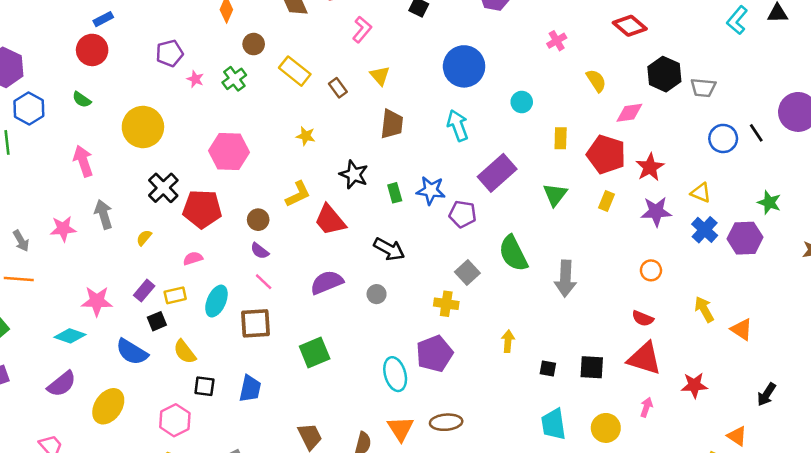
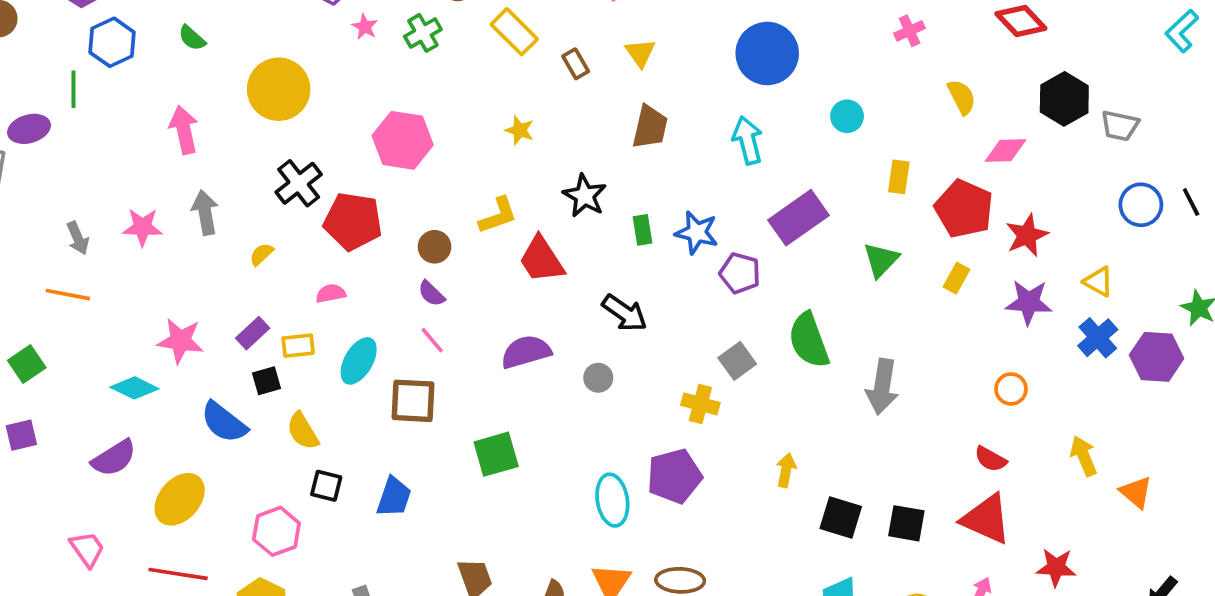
black square: (548, 368) -> (841, 518), size x1.6

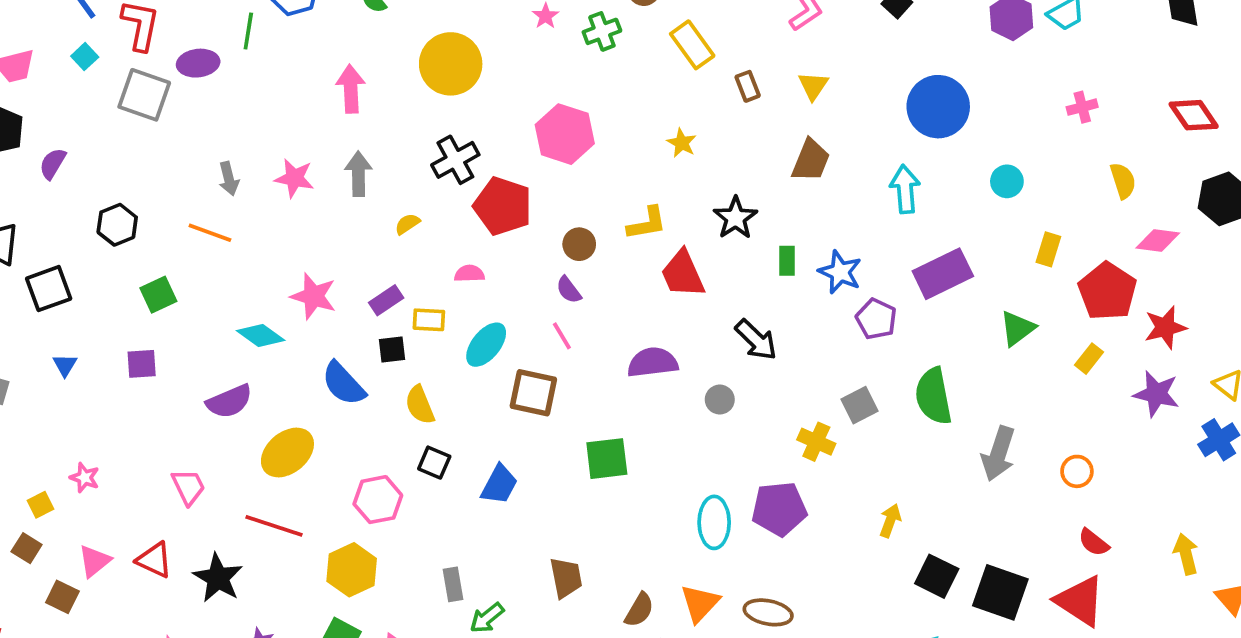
orange circle: (1011, 389) -> (1077, 471), moved
black square: (906, 523) -> (1000, 592), size x1.4

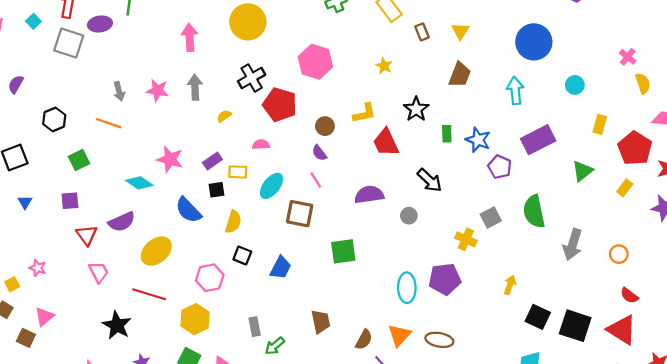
pink cross: (1082, 107) -> (628, 57), moved, turned -35
yellow semicircle: (420, 405) -> (233, 222), turned -140
red triangle: (154, 560) -> (87, 235), moved, turned 30

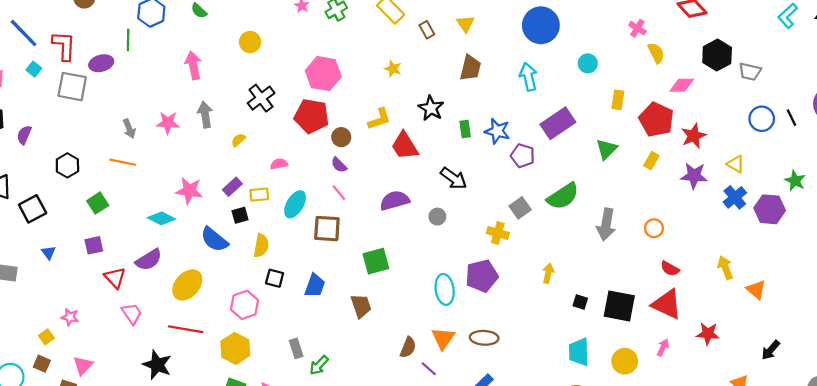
yellow circle: (248, 22) -> (250, 42), size x0.6
red pentagon: (280, 105) -> (312, 116), moved
green semicircle: (534, 212) -> (563, 196), turned -104
black square: (538, 317) -> (580, 302), size x0.6
brown trapezoid: (321, 322) -> (361, 306), moved

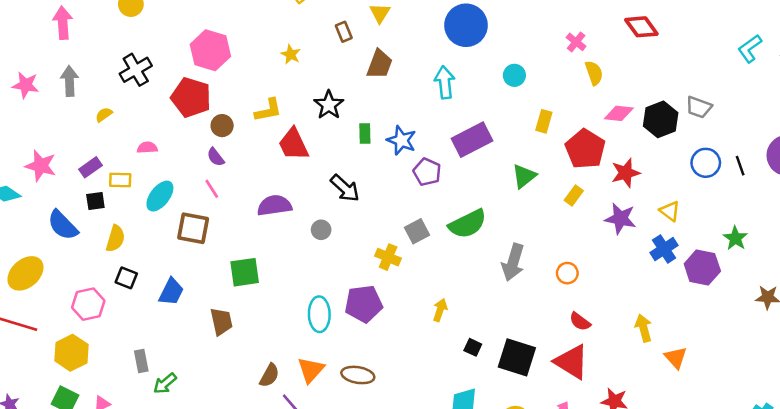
brown rectangle: (427, 30) -> (344, 32), moved
black hexagon: (717, 55) -> (661, 119), moved

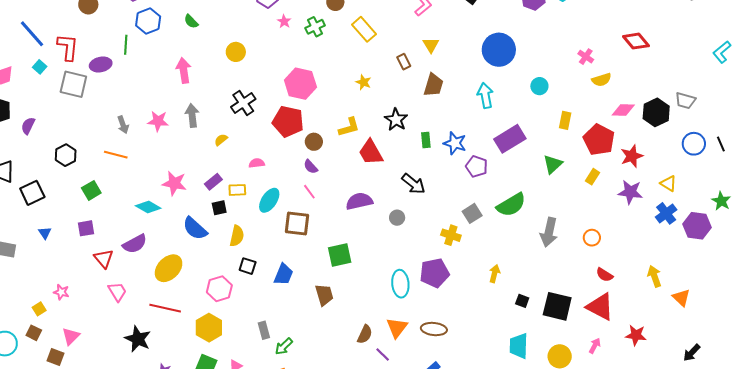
yellow semicircle: (594, 73) -> (602, 80), turned 96

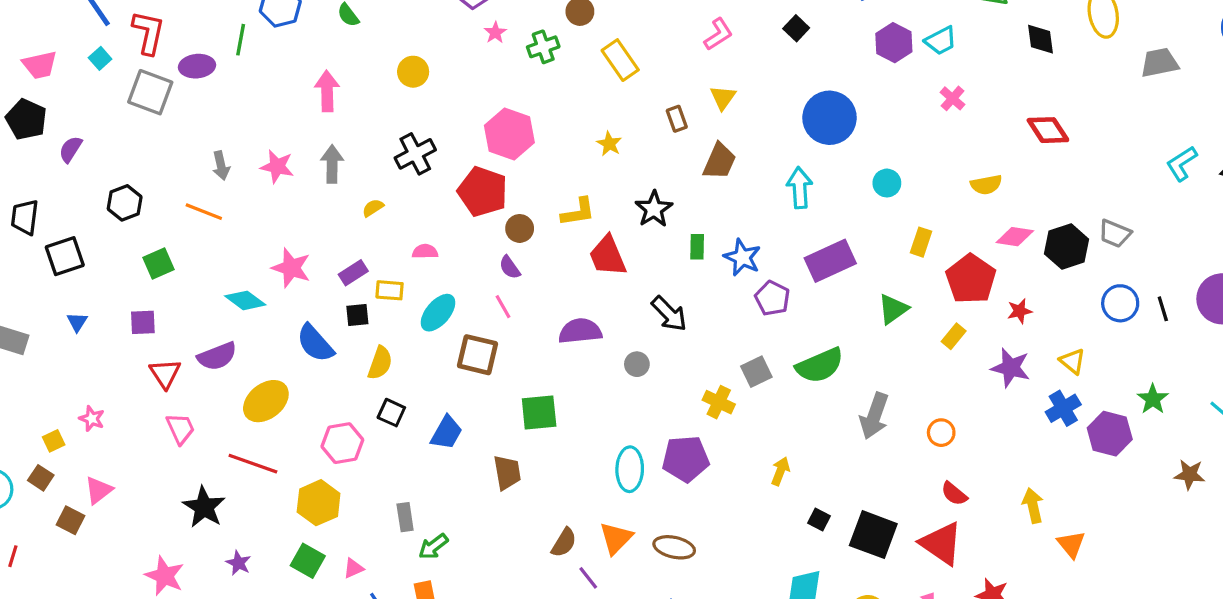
pink cross: (586, 57) -> (952, 98), moved
red star: (632, 156) -> (1020, 311), size x0.7

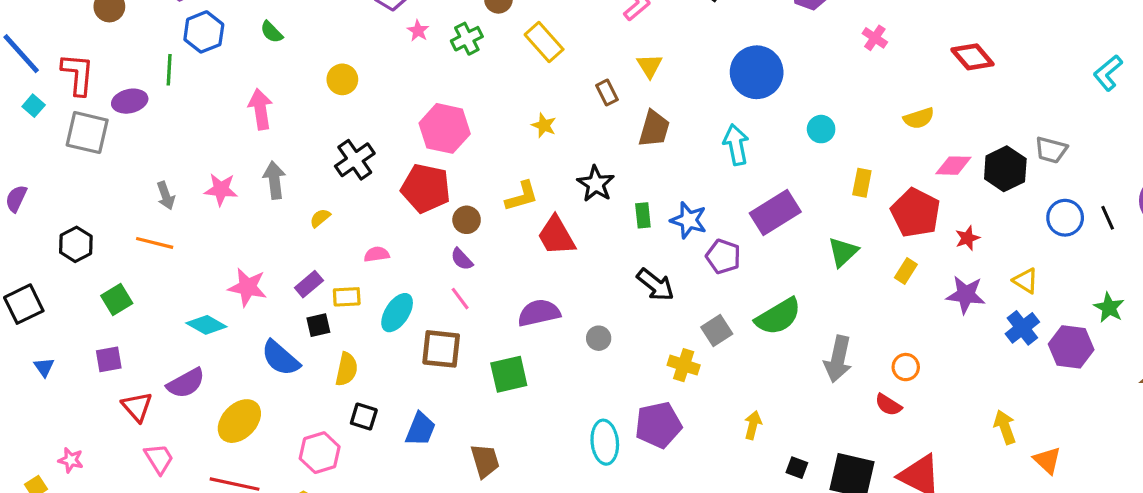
black arrow: (669, 314) -> (655, 285), moved
green square: (539, 412) -> (509, 374), moved
red semicircle: (954, 494) -> (888, 405), moved

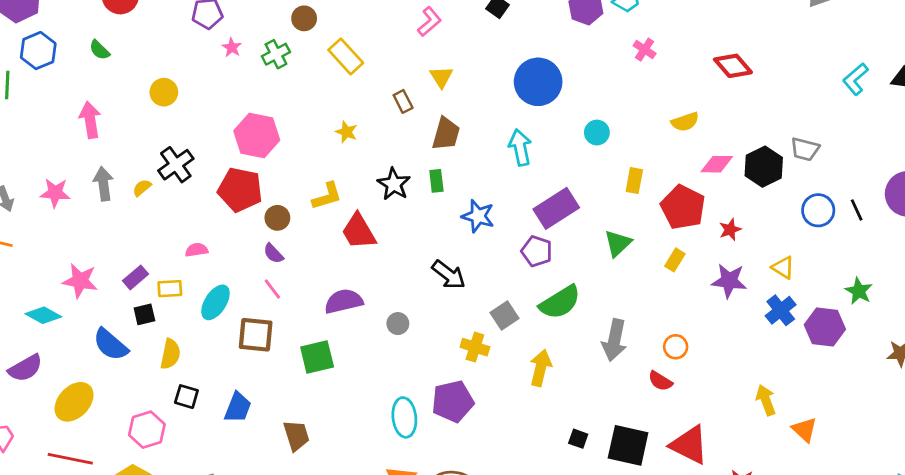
green rectangle: (643, 215) -> (436, 181), moved
yellow semicircle: (320, 218) -> (142, 188), moved
purple pentagon: (723, 256) -> (537, 251), moved
yellow arrow: (753, 425) -> (541, 368), moved, size x1.4

